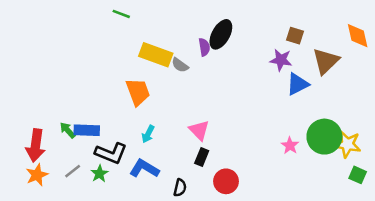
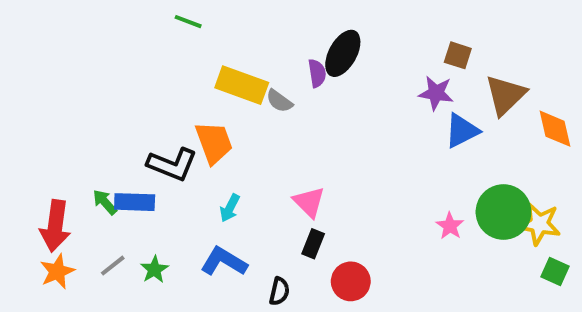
orange diamond: (358, 36) -> (555, 129), moved
black L-shape: (111, 153) -> (172, 164), moved

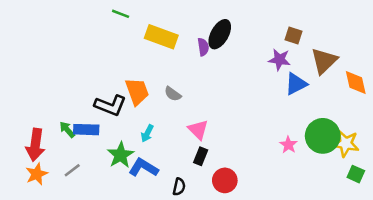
yellow rectangle: (242, 85) -> (161, 37), moved
gray semicircle: (279, 101) -> (173, 94), moved
green star: (154, 270) -> (121, 155), moved, size x1.5

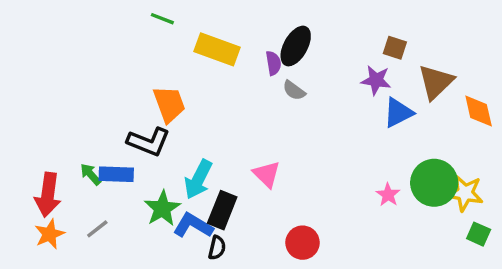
orange trapezoid: (137, 91) -> (169, 104), moved
gray semicircle: (173, 94) -> (294, 90), moved
cyan arrow: (147, 133) -> (198, 179), size x1.6
black rectangle: (201, 156) -> (222, 210), moved, size x1.5
black semicircle: (179, 187) -> (217, 248), moved

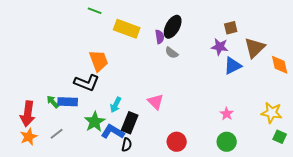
brown square: (395, 48) -> (231, 28), turned -32
cyan arrow: (198, 179) -> (116, 105), size x0.7
green circle: (434, 183) -> (227, 142), moved, size x0.7

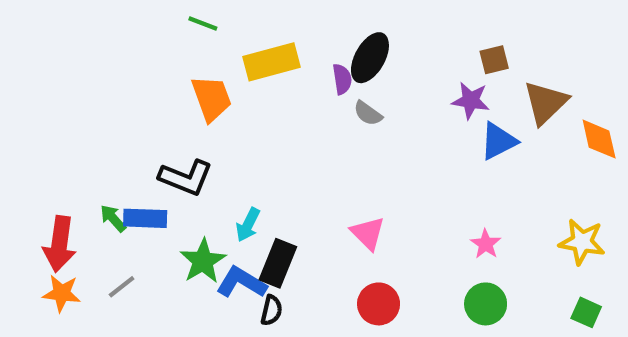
yellow rectangle: (127, 29) -> (271, 62), turned -35
orange trapezoid: (99, 61) -> (211, 98), moved
pink triangle: (156, 102) -> (368, 233), moved
orange star: (29, 137) -> (62, 293), turned 30
green square: (280, 137) -> (586, 312), moved

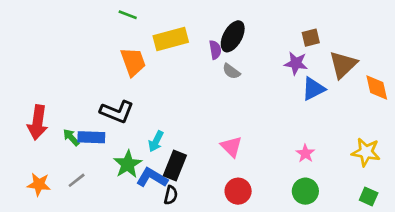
red arrow: (59, 244) -> (38, 122), moved

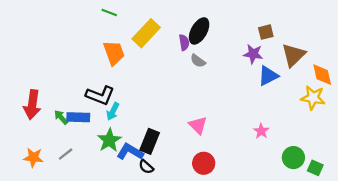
yellow rectangle: (171, 39) -> (146, 33), turned -32
cyan arrow: (156, 141) -> (113, 111), moved
yellow star: (366, 152) -> (313, 98), moved
green circle: (305, 191) -> (293, 158), moved
black semicircle: (171, 195) -> (146, 167), turned 119

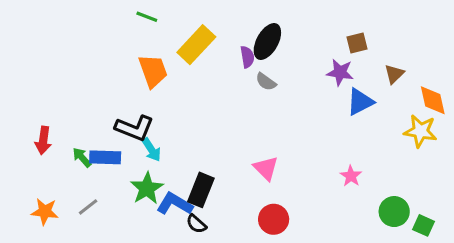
brown triangle: (293, 55) -> (394, 74), size x0.6
red arrow: (32, 105) -> (43, 140), size x0.7
cyan arrow: (113, 111) -> (151, 150), turned -60

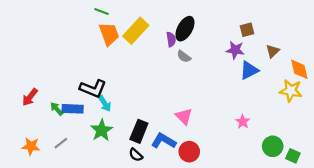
orange trapezoid: (153, 71) -> (109, 34), moved
red arrow: (43, 140) -> (30, 97), turned 30
blue L-shape: (175, 204) -> (164, 141), moved

